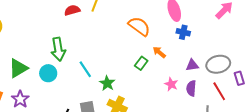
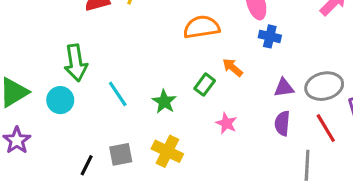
orange semicircle: (139, 26) -> (202, 27), turned -45
green star: (107, 83) -> (164, 102), moved
pink star: (171, 84) -> (226, 123), moved

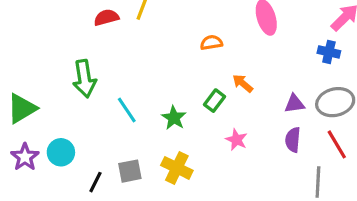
orange semicircle: (202, 27) -> (211, 43), size x0.6
blue cross: (270, 36) -> (329, 52), moved
cyan circle: (60, 100) -> (61, 152), moved

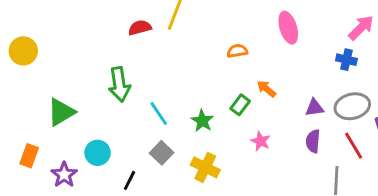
purple star: (25, 157) -> (64, 175), moved
gray square: (130, 171) -> (162, 153), moved, turned -35

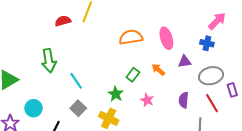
pink ellipse: (288, 28) -> (166, 38), moved
orange semicircle: (237, 51) -> (131, 37), size x1.6
orange arrow: (266, 89) -> (158, 70), moved
purple triangle: (314, 108) -> (185, 62), moved
green star: (202, 121) -> (116, 94), moved

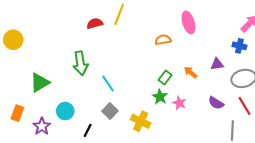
orange semicircle: (131, 37) -> (163, 40), size x0.7
pink ellipse: (166, 38) -> (188, 22), moved
green star: (116, 94) -> (160, 97), moved
purple semicircle: (184, 100) -> (216, 103), turned -63

